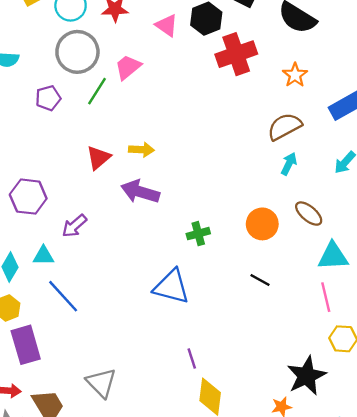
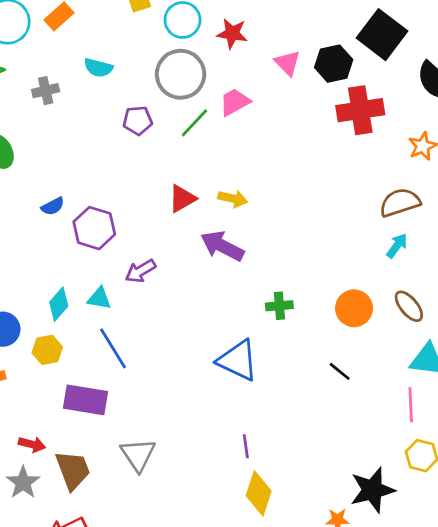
purple rectangle: (26, 345) -> (86, 400), moved, turned -75

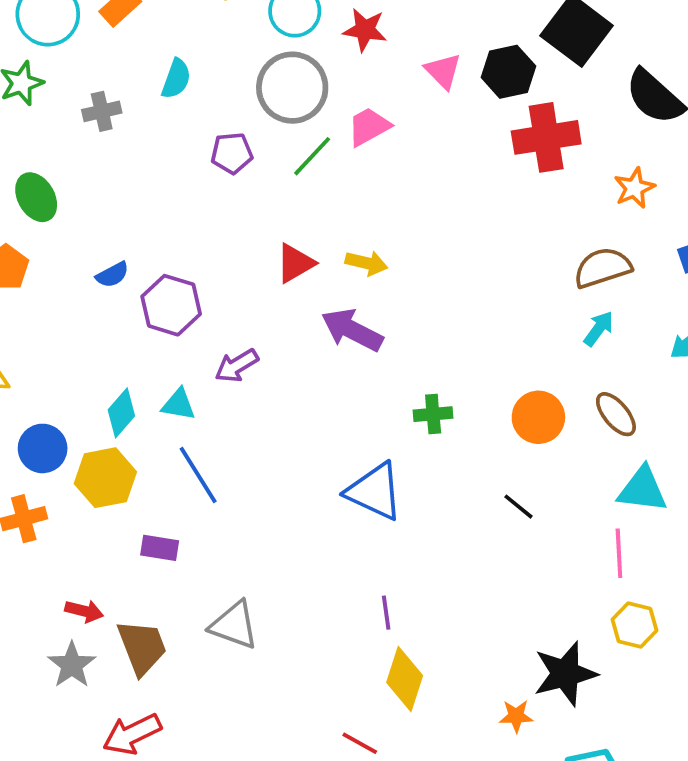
cyan semicircle: (98, 68) -> (176, 79), turned -84
yellow hexagon: (47, 350) -> (105, 478), size x1.4
purple rectangle: (86, 400) -> (160, 548), size x0.6
gray triangle: (138, 455) -> (234, 625), turned -36

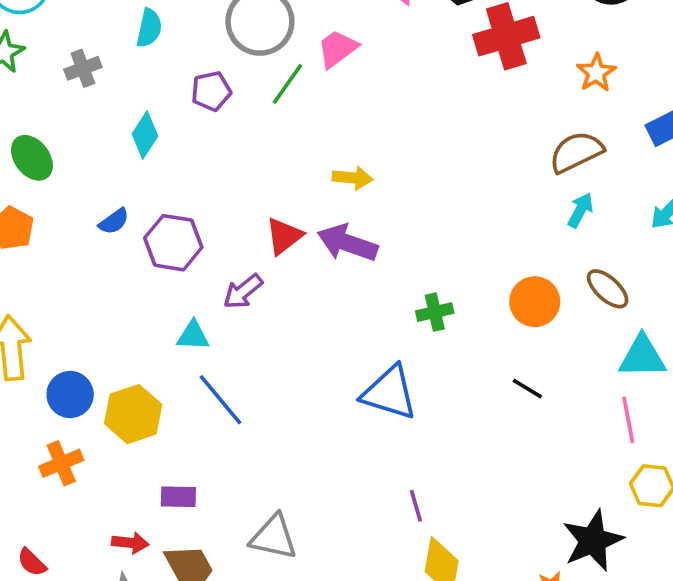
red triangle: (295, 263) -> (284, 236), moved
cyan diamond: (121, 413) -> (145, 135), moved
purple rectangle: (160, 548) -> (178, 497), moved

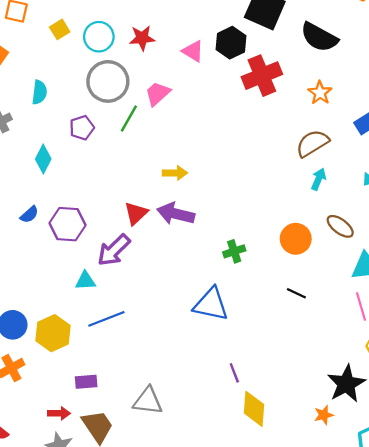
purple arrow: (243, 291) -> (114, 250), size x1.4
blue line: (221, 400) -> (106, 319), turned -66

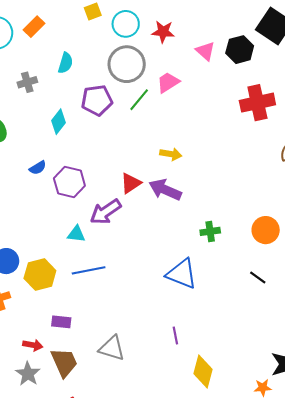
red cross: (262, 76) -> (257, 103), moved
purple pentagon: (82, 128) -> (97, 100), size x1.4
purple line: (234, 373) -> (175, 336), moved

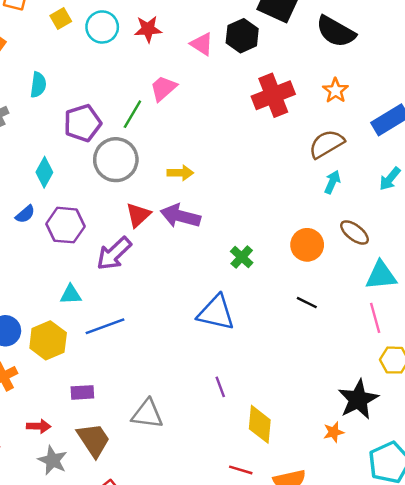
gray circle: (127, 64) -> (116, 160), moved
cyan diamond: (58, 122) -> (44, 172), moved
green cross: (210, 231) -> (242, 257), turned -30
cyan triangle: (76, 234) -> (71, 295), moved
red arrow: (33, 345) -> (39, 426), moved

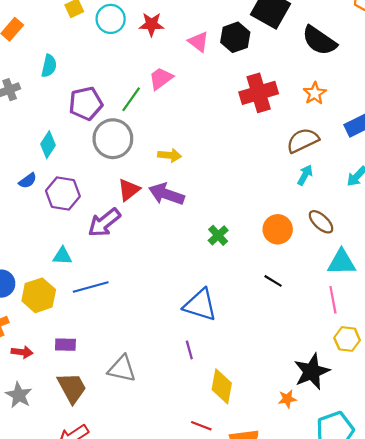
blue triangle: (216, 313) -> (200, 305), moved
red arrow: (39, 426) -> (22, 352), moved
gray star: (53, 460) -> (19, 395), moved

